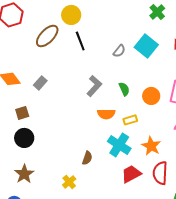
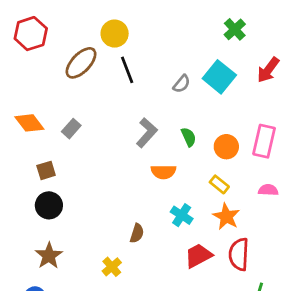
yellow rectangle: (130, 120) -> (219, 184), moved, turned 56
cyan cross: (119, 145) -> (182, 215), size x0.7

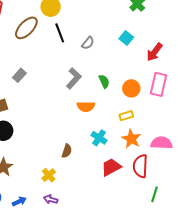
red arrow: (268, 70) -> (154, 52), moved
cyan square: (219, 77) -> (126, 38), size x0.6
gray semicircle: (182, 84) -> (88, 43), moved
yellow rectangle: (219, 184) -> (126, 116), turned -56
pink semicircle: (268, 190) -> (162, 143), moved, size x1.5

